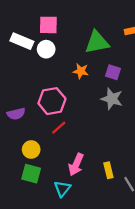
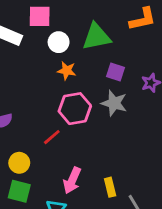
white circle: (46, 49) -> (59, 42), moved
orange star: (81, 71) -> (67, 71), moved
pink hexagon: (52, 101) -> (75, 109), moved

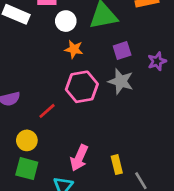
purple square: (116, 72) -> (122, 51), turned -36
red line: (52, 137) -> (47, 111), moved

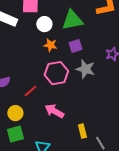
purple square: (122, 51) -> (75, 46), moved
pink arrow: (79, 158) -> (54, 111), moved, turned 96
green square: (27, 169) -> (15, 134), turned -30

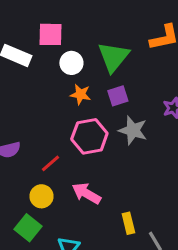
green triangle: (72, 20) -> (113, 57), turned -40
yellow circle: (15, 113) -> (42, 196), moved
green square: (15, 134) -> (28, 228), turned -36

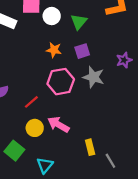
green triangle: (113, 57) -> (79, 22), size x0.7
white circle: (71, 63) -> (52, 16), moved
yellow circle: (42, 196) -> (35, 128), moved

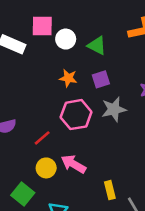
green triangle: (79, 22) -> (97, 46), turned -42
gray star: (93, 77) -> (114, 109), turned -30

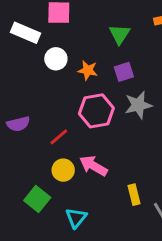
white circle: (66, 39) -> (56, 59), moved
green triangle: (97, 46) -> (120, 34), turned 36

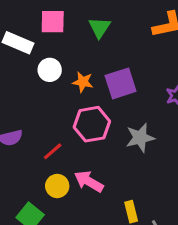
green triangle: (120, 34) -> (99, 28), moved
purple square: (124, 72) -> (121, 83), size x1.5
gray star: (138, 105) -> (140, 138), moved

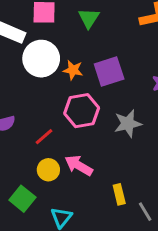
white circle: (50, 70) -> (41, 59), size x1.6

